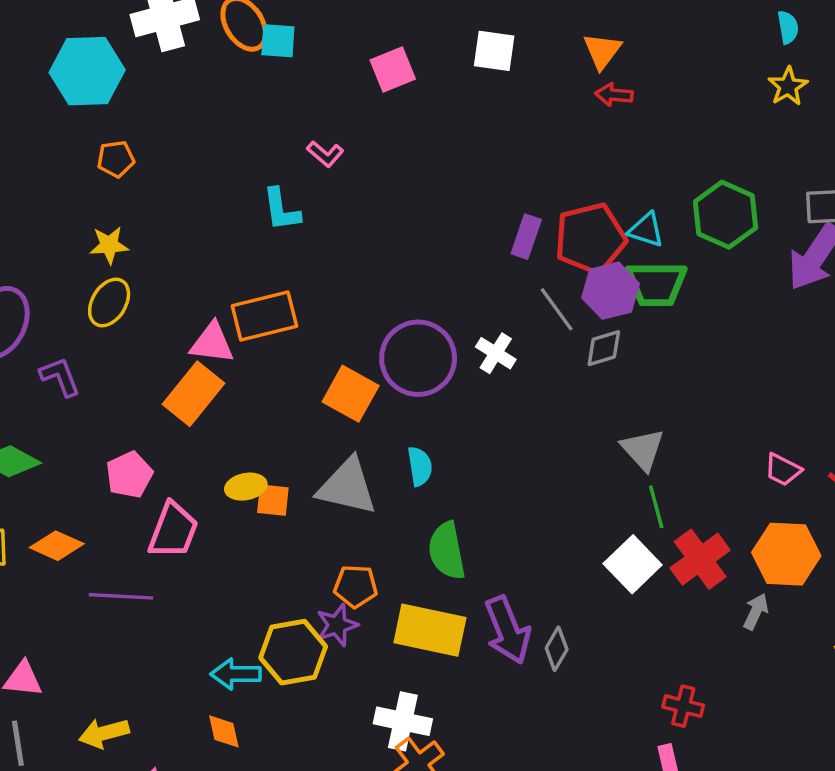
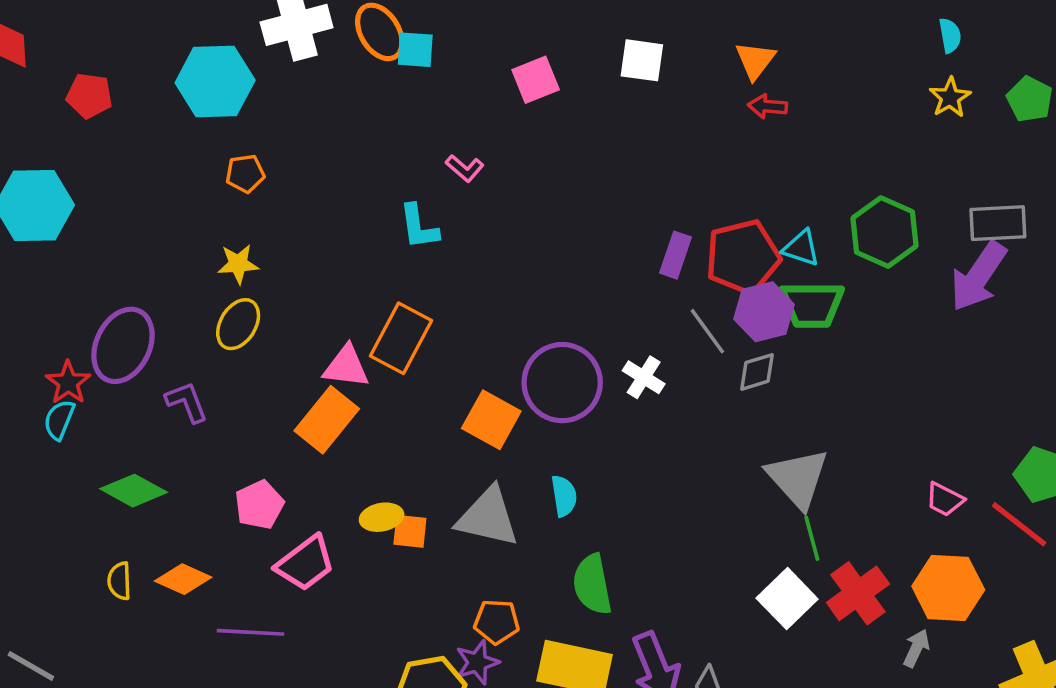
orange rectangle: (264, 316) -> (401, 338), turned -48
gray triangle: (643, 449) -> (798, 478), size x1.4
pink trapezoid: (173, 530) -> (305, 563), turned 32

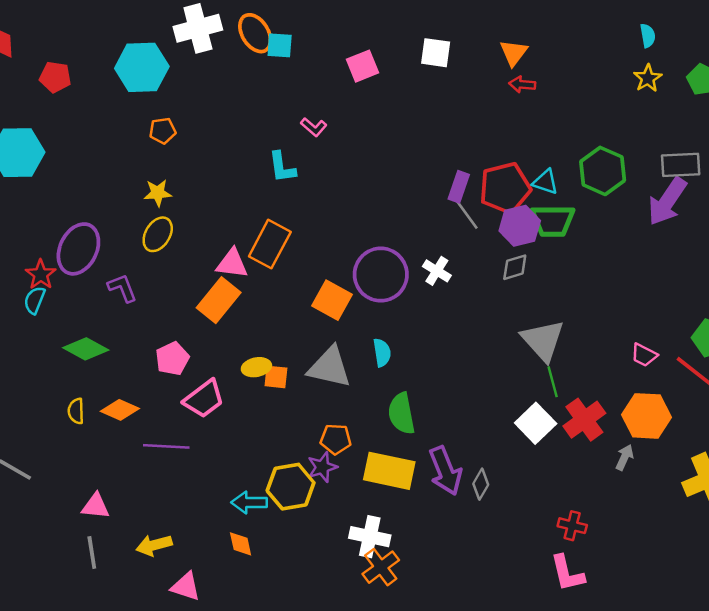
gray line: (707, 331) -> (466, 214), moved

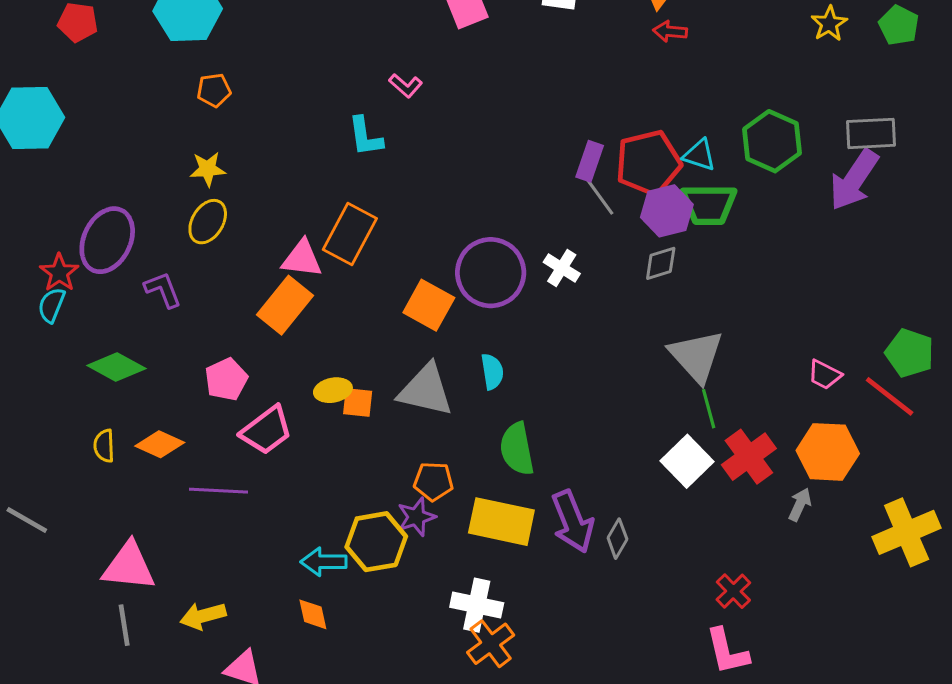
pink triangle: (96, 506) -> (129, 566), size x1.5
red cross: (572, 526) -> (733, 591), turned 32

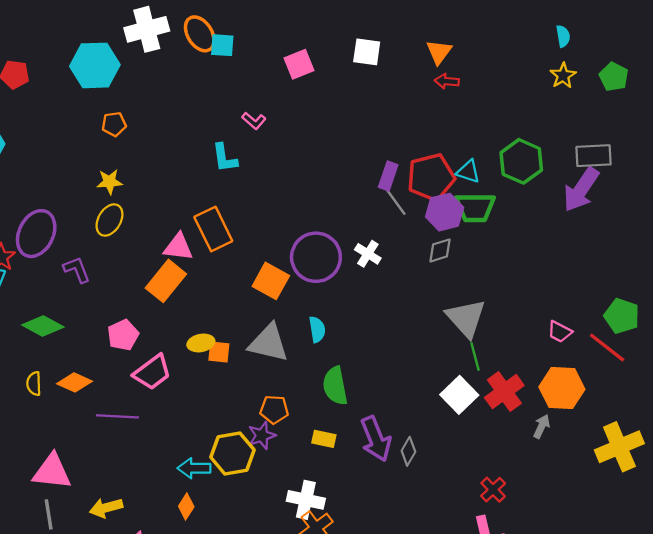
orange rectangle: (350, 234) -> (213, 229), turned -54
yellow rectangle: (501, 522) -> (324, 439), size x0.5
orange diamond: (313, 614) -> (186, 507), turned 45

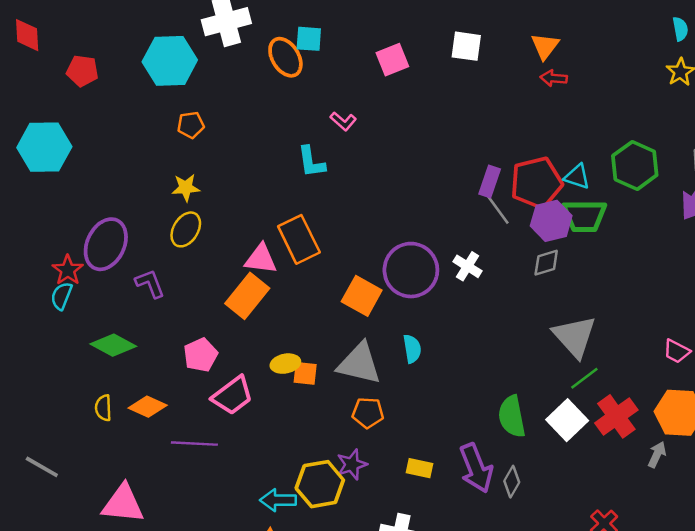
orange ellipse: (200, 34) -> (285, 57), moved
green line: (475, 357) -> (584, 378), turned 68
green semicircle: (335, 386) -> (512, 416), moved
orange pentagon: (274, 410) -> (368, 413), moved

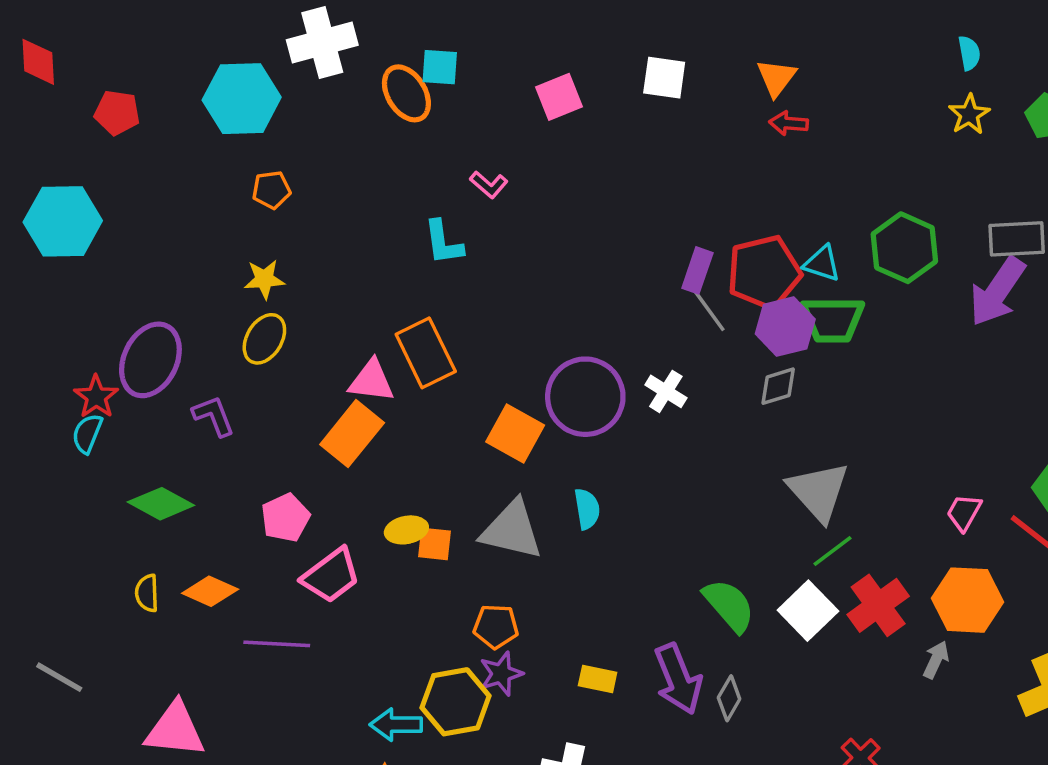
pink trapezoid: (677, 351) -> (964, 512), turned 92
orange pentagon: (368, 413) -> (496, 626), moved
green semicircle: (512, 416) -> (729, 605), turned 150

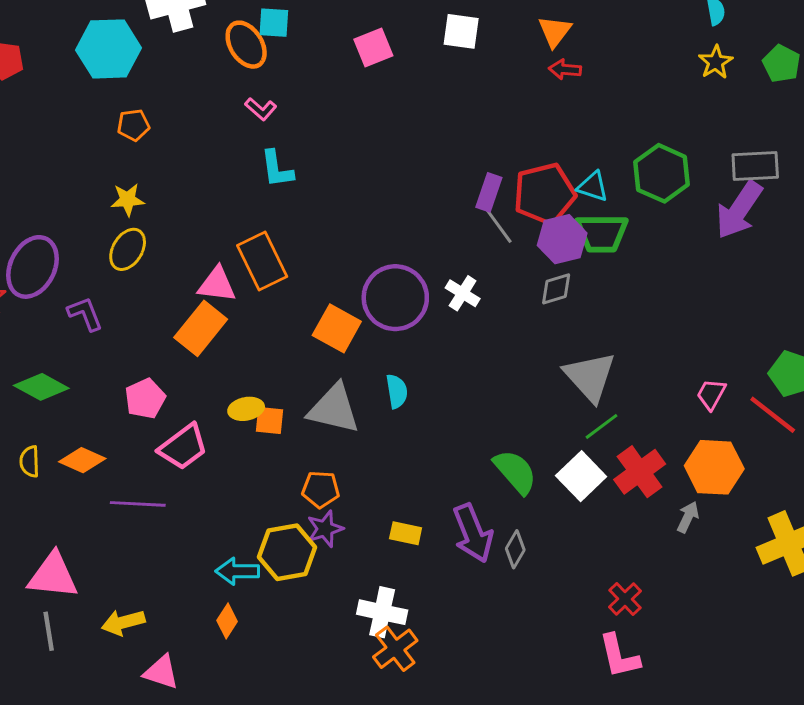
pink L-shape: (489, 185) -> (261, 109), moved

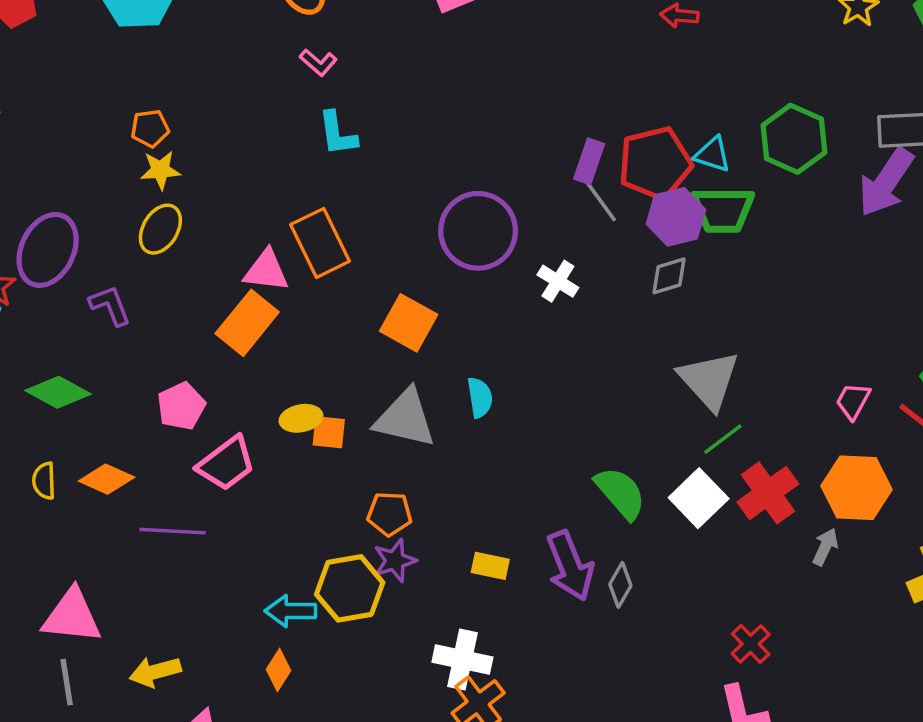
orange pentagon: (133, 125) -> (150, 128), moved
purple circle: (395, 298) -> (478, 231), moved

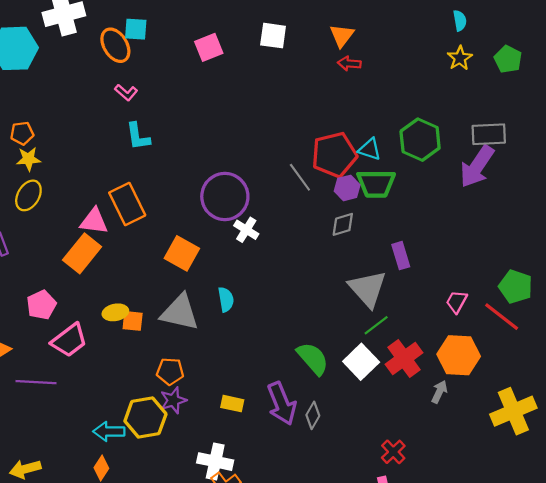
purple rectangle: (589, 161) -> (401, 256), moved, turned -36
purple hexagon: (676, 217) -> (347, 188), size x0.7
white cross: (558, 281) -> (246, 230), moved

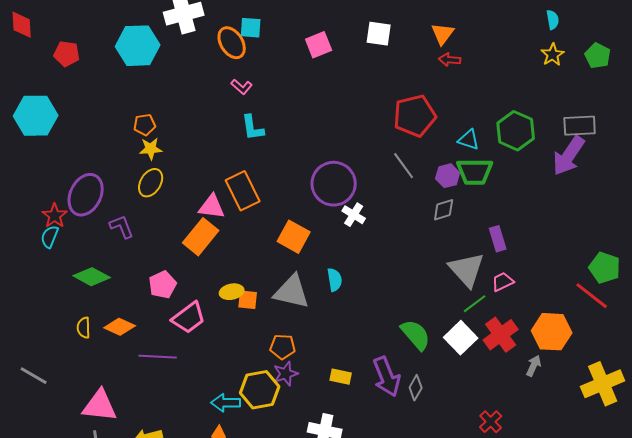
red pentagon: (334, 155) -> (415, 116), moved
pink trapezoid: (457, 302) -> (503, 282), moved, turned 35

